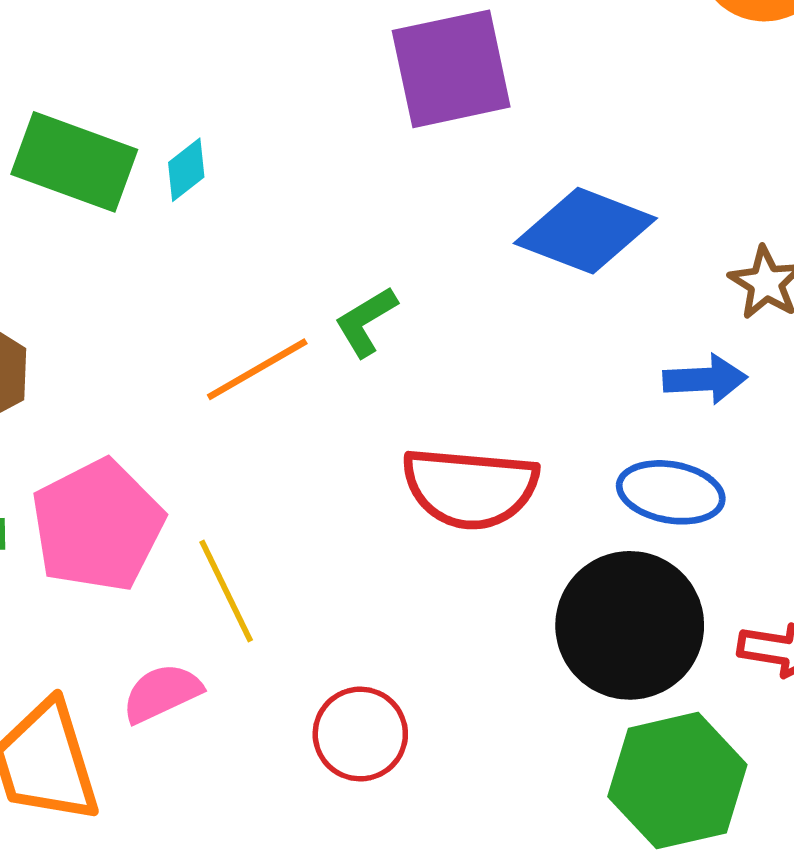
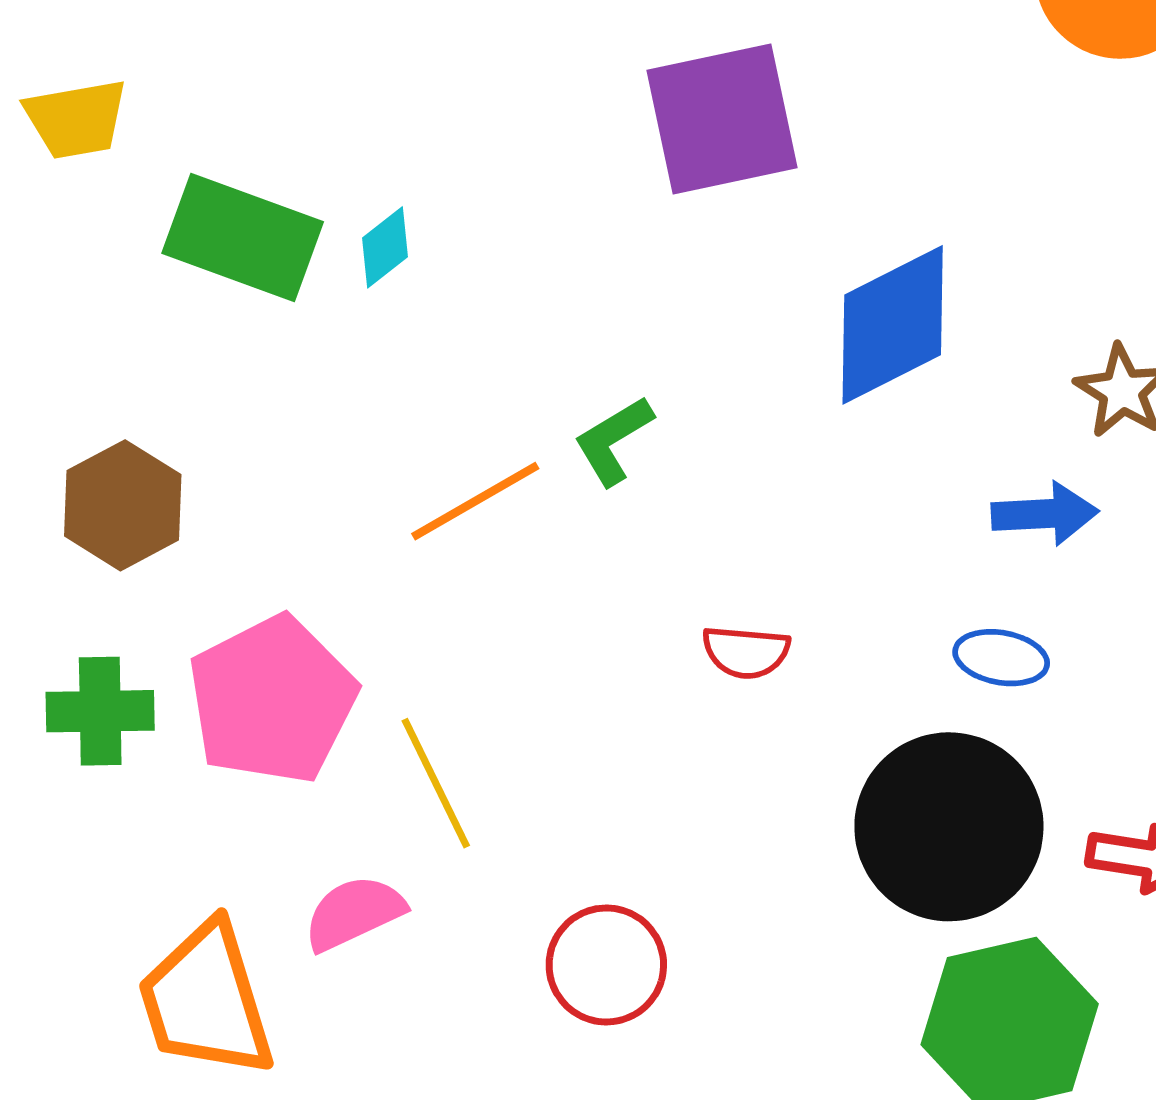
blue diamond: (585, 231) -> (893, 325), turned -48
red semicircle: (470, 488) -> (746, 652), size x0.5
blue ellipse: (671, 492) -> (1001, 658), size x0.7

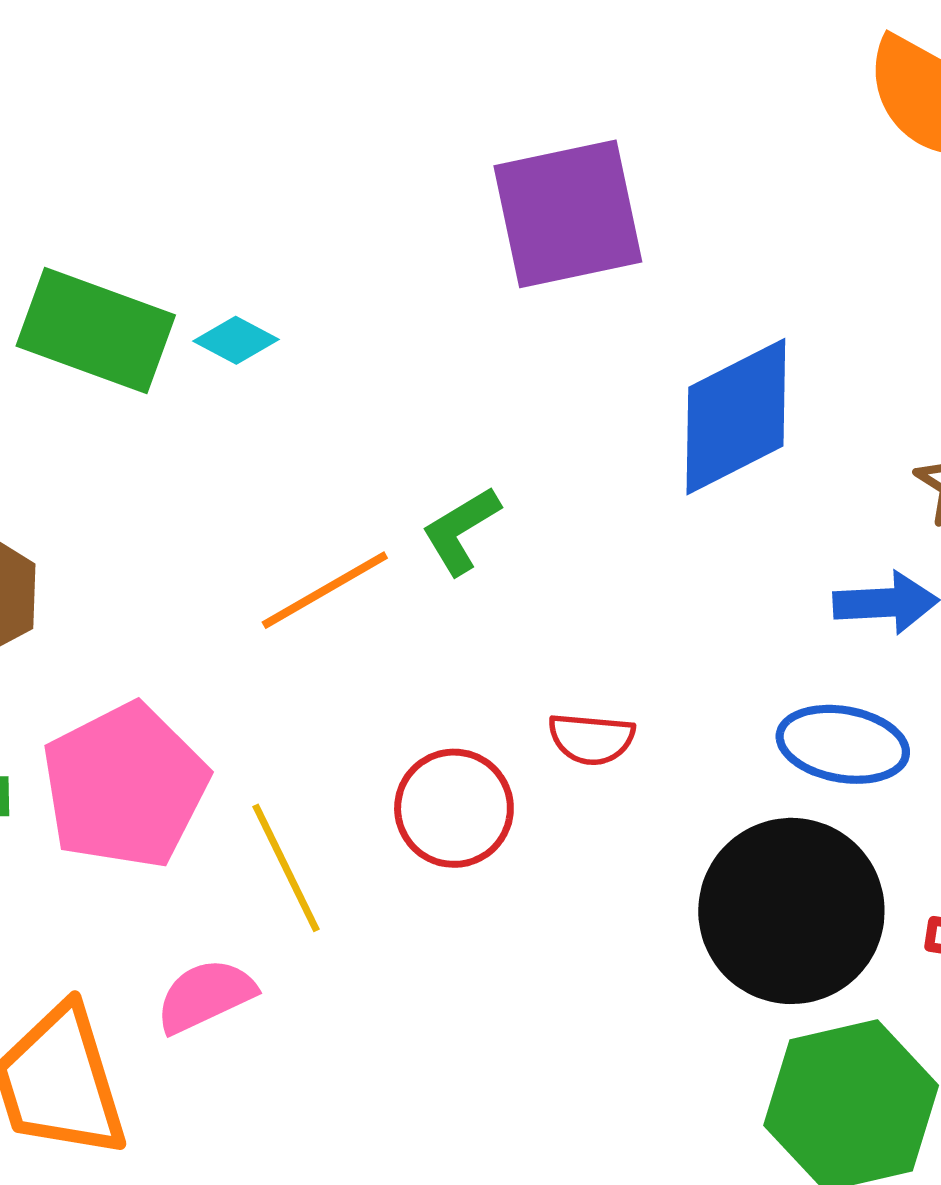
cyan diamond: (385, 247) -> (236, 340), turned 66
blue ellipse: (1001, 658) -> (843, 744), size x1.4
red circle: (606, 965) -> (454, 808), moved

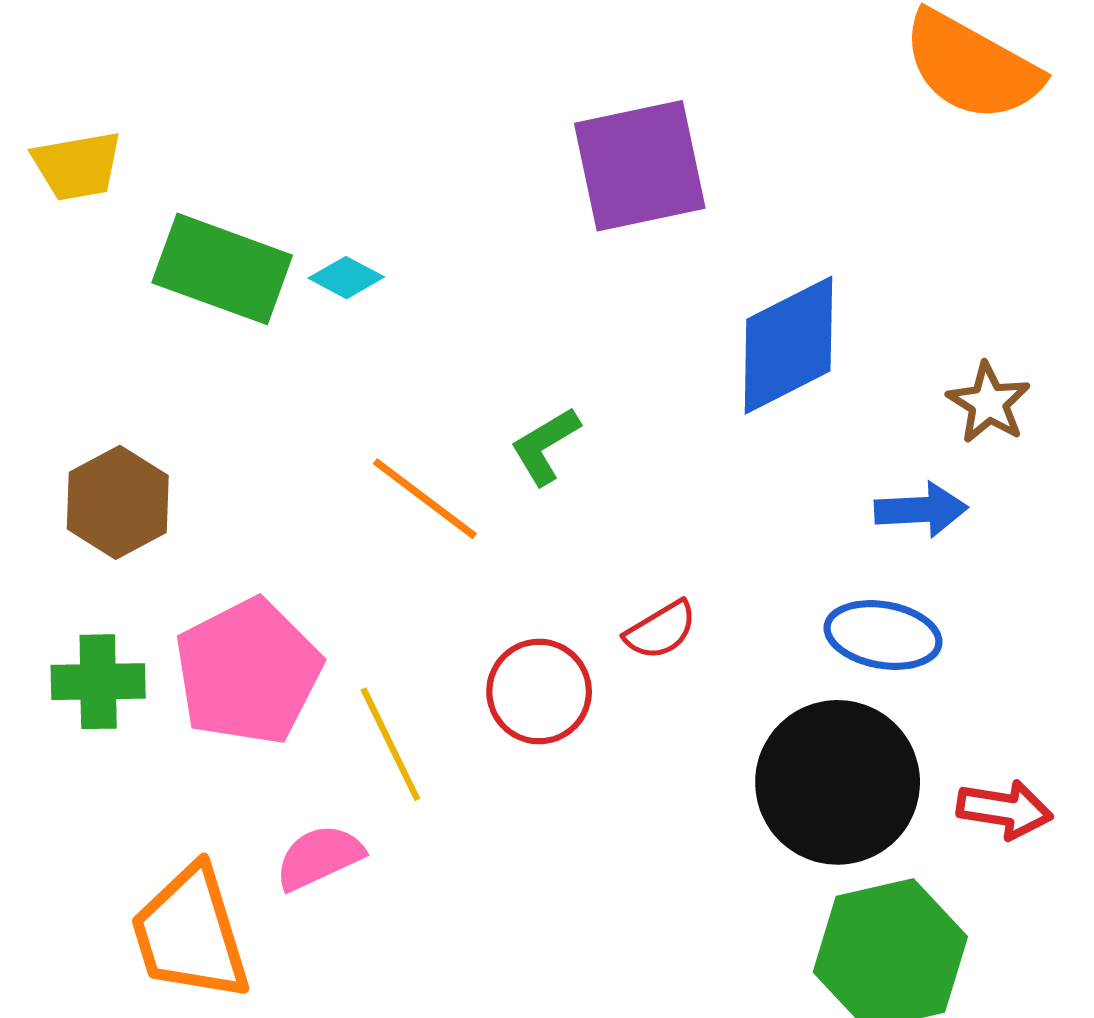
orange line: (325, 590) -> (425, 499), turned 67
red semicircle: (591, 739) -> (661, 630), turned -36

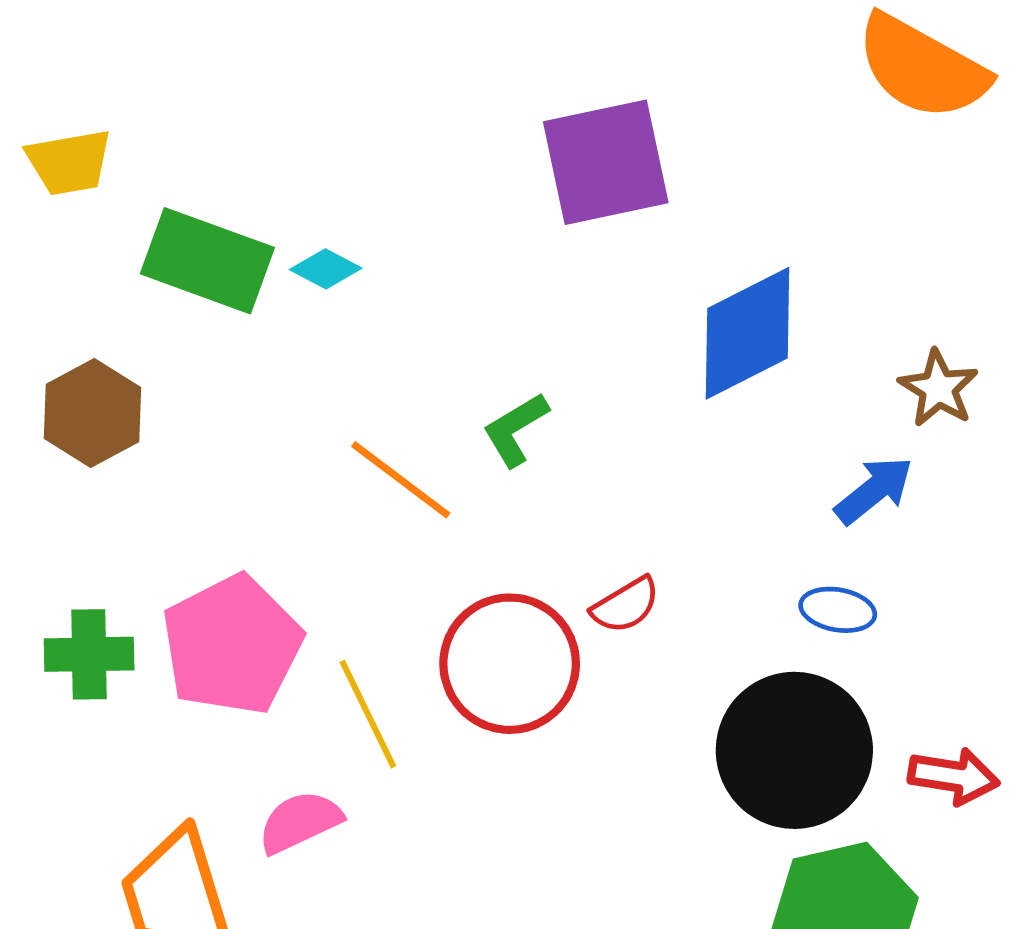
brown hexagon: (118, 502) -> (93, 413), moved
blue arrow: (921, 510) -> (874, 490), turned -36
blue ellipse: (883, 635) -> (838, 610), size x0.7
red circle: (539, 692) -> (510, 664), size x1.4

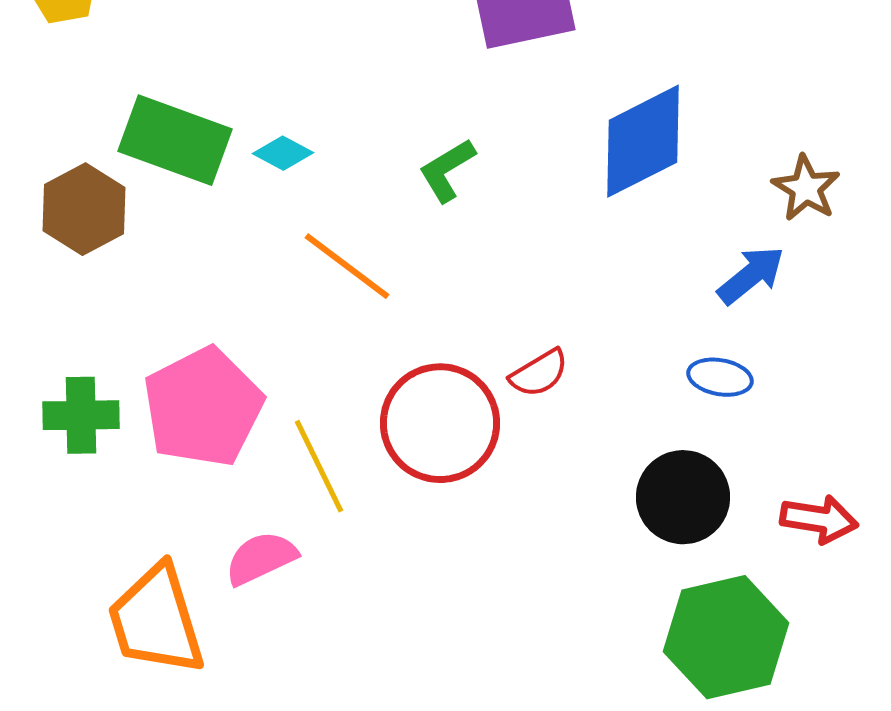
green rectangle: (207, 261) -> (175, 140), moved
cyan diamond: (326, 269) -> (283, 153), moved
green L-shape: (515, 429) -> (447, 170), moved
black circle: (794, 750) -> (683, 497), size x0.7

